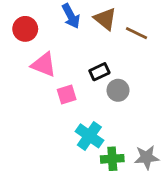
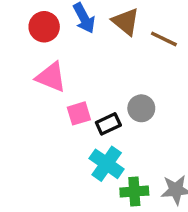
red circle: (25, 29) -> (44, 27), moved
black rectangle: (99, 72) -> (108, 124), moved

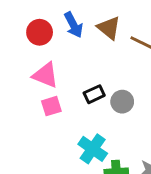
pink square: (79, 113) -> (51, 106), moved
black rectangle: (108, 124) -> (94, 94), moved

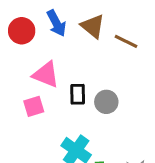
pink triangle: (45, 75) -> (46, 75), moved
black rectangle: (94, 94) -> (78, 94), turned -66

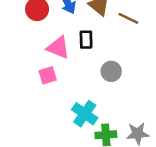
black rectangle: (78, 94) -> (86, 40), moved

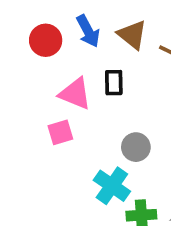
gray circle: (111, 71) -> (136, 147), moved

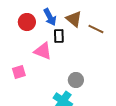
black rectangle: (114, 83) -> (59, 36), moved
pink square: (60, 132) -> (19, 72), moved

